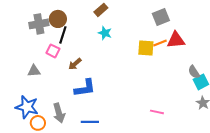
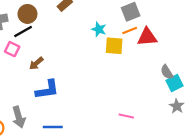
brown circle: (58, 19) -> (27, 14), moved
cyan star: (105, 33) -> (99, 29), moved
black line: (63, 35) -> (23, 32), turned 42
orange line: (160, 43) -> (130, 30), moved

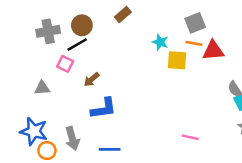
orange line: (130, 30) -> (194, 43), turned 32

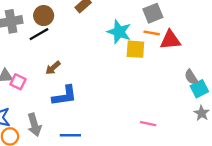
cyan star: (160, 42) -> (119, 32), size x1.5
pink square: (65, 64) -> (18, 82), moved

